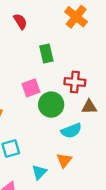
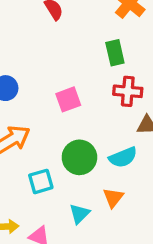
green rectangle: (46, 54) -> (115, 53), moved
green circle: (51, 105) -> (79, 157), moved

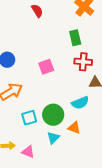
green circle: (79, 157) -> (53, 115), moved
orange triangle: (113, 198) -> (74, 128), turned -48

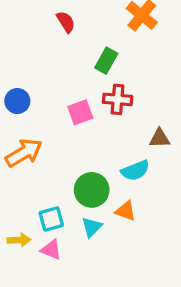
green rectangle: (75, 38) -> (106, 61), moved, turned 42
red cross: (83, 62) -> (118, 99), moved
cyan square: (29, 118) -> (51, 219), moved

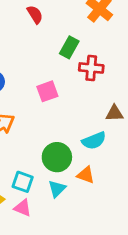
red cross: (118, 99) -> (91, 68), moved
cyan square: (51, 219) -> (23, 182), turned 35

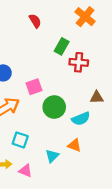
pink square: (47, 91) -> (34, 87), moved
green circle: (57, 157) -> (54, 107), moved
cyan square: (23, 182) -> (20, 140), moved

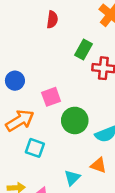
red semicircle: (35, 21) -> (52, 20), turned 40
cyan square: (20, 140) -> (35, 148), moved

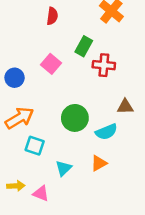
pink square: (51, 97) -> (51, 64), moved, turned -30
orange triangle: (98, 165) -> (99, 163), turned -49
cyan triangle: (72, 178) -> (64, 168), moved

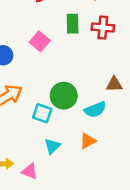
green rectangle: (84, 46) -> (73, 24), turned -30
red cross: (104, 65) -> (103, 28), moved
cyan square: (35, 146) -> (42, 113), moved

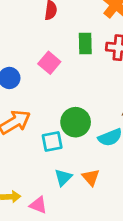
cyan square: (42, 113) -> (52, 142), turned -30
orange triangle: (88, 141) -> (91, 177), moved, turned -42

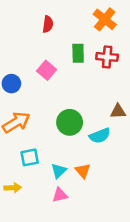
cyan square: (52, 142) -> (30, 157), moved
pink triangle: (38, 205) -> (60, 195), moved, turned -35

